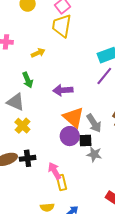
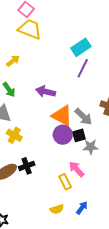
yellow trapezoid: (62, 26) -> (30, 29), turned 115
purple arrow: (63, 90) -> (46, 92), turned 30
pink arrow: (55, 171) -> (77, 169), moved

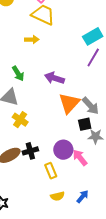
yellow arrow: (13, 61) -> (32, 40), moved, turned 32
orange triangle: (62, 116) -> (69, 103), turned 40
purple circle: (63, 135) -> (63, 150), moved
yellow rectangle: (65, 182) -> (51, 171), moved

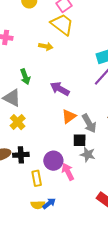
orange triangle: (69, 103) -> (69, 116), size x0.7
blue arrow: (83, 196) -> (49, 203), moved

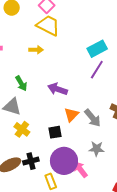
black square: (80, 140) -> (55, 132), moved
purple circle: (53, 161) -> (64, 161), size x1.4

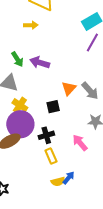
purple arrow: (57, 89) -> (40, 63), moved
black cross: (31, 161) -> (46, 135), moved
purple circle: (64, 161) -> (20, 124), moved

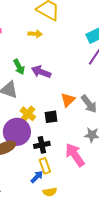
yellow cross: (20, 105) -> (28, 114), moved
pink arrow: (80, 143) -> (75, 155), size x1.4
blue arrow: (69, 178) -> (37, 177), moved

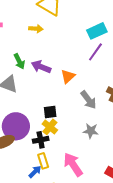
orange triangle: (68, 100) -> (68, 76), moved
yellow cross: (28, 114) -> (50, 127), moved
pink arrow: (75, 155) -> (73, 164), moved

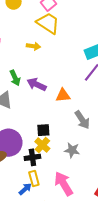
orange triangle: (68, 76) -> (63, 95), turned 35
gray star: (91, 131) -> (72, 150), moved

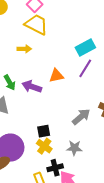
orange triangle: (63, 95) -> (56, 76), moved
gray arrow: (82, 120) -> (81, 117), turned -90
black cross: (32, 157) -> (55, 168), moved

